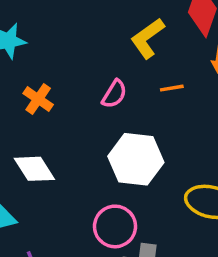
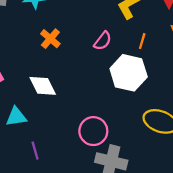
orange line: (172, 88) -> (142, 41), turned -70
white hexagon: (136, 159) -> (129, 73), moved

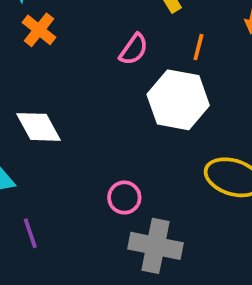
orange cross: (50, 39) -> (39, 30), moved
pink circle: (93, 131) -> (124, 198), size x0.7

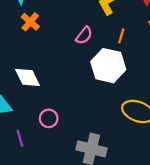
pink circle: (124, 198) -> (49, 118), moved

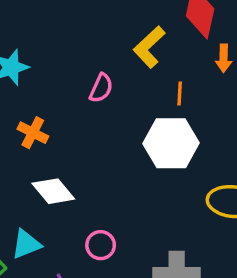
orange cross: (30, 22) -> (33, 133), moved
pink semicircle: (84, 35) -> (101, 88), moved

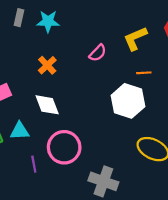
orange line: (180, 93) -> (144, 73), turned 64
pink circle: (101, 245) -> (64, 147), size x1.8

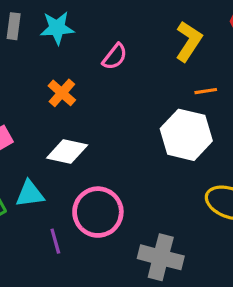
yellow L-shape: (135, 38) -> (189, 41), turned 152
pink semicircle: (98, 53) -> (115, 57), moved
white diamond: (47, 105) -> (67, 152), turned -52

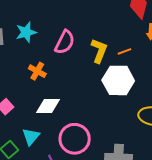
yellow L-shape: (189, 41) -> (99, 51), moved
pink semicircle: (115, 57) -> (65, 42), size x1.4
cyan triangle: (30, 194) -> (31, 137), turned -30

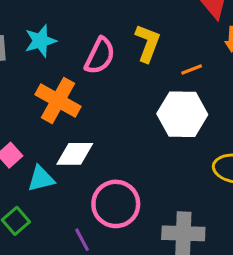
yellow L-shape: (99, 51) -> (148, 43), moved
orange cross: (37, 71) -> (58, 100), size x1.6
cyan triangle: (31, 137) -> (41, 179), moved, turned 36

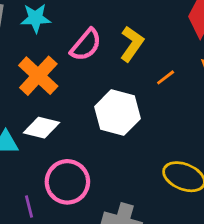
orange line: (192, 69) -> (166, 77), turned -30
white hexagon: (182, 114) -> (118, 113), moved

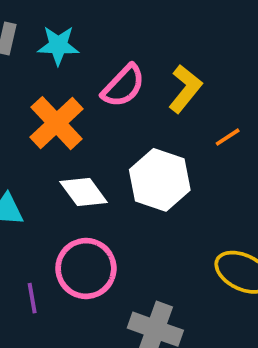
white diamond: (41, 128) -> (84, 192), moved, turned 36

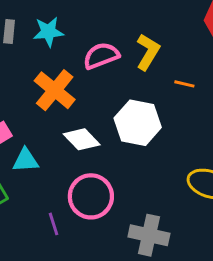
pink semicircle: (123, 86) -> (101, 56), turned -147
orange line: (228, 137) -> (184, 84), turned 54

